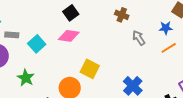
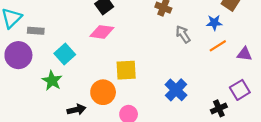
cyan square: (37, 44) -> (65, 54), moved
yellow square: (90, 69) -> (126, 70), turned -30

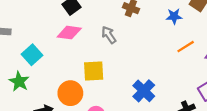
blue star: (214, 23) -> (174, 16), moved
gray arrow: (183, 34) -> (109, 35), moved

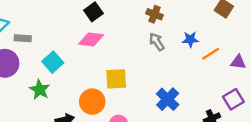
blue star: (174, 16) -> (190, 39), moved
gray arrow: (109, 35) -> (157, 42), moved

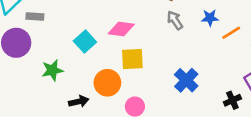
pink diamond: (91, 39) -> (121, 29), moved
cyan square: (53, 62) -> (85, 42), moved
green star: (40, 90) -> (52, 70), turned 30

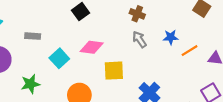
gray rectangle: (35, 17) -> (33, 36), moved
yellow square: (132, 59) -> (114, 71), moved

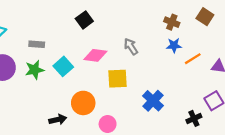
brown cross: (137, 14) -> (172, 22), moved
gray arrow: (139, 39) -> (131, 46), moved
green star: (30, 84) -> (34, 70), moved

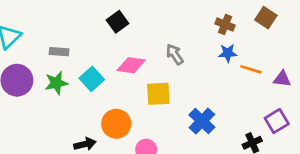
orange line: (193, 59) -> (251, 69), turned 49

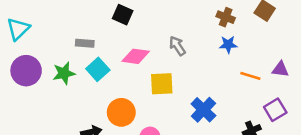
black square: (118, 22) -> (123, 15), turned -30
gray rectangle: (59, 52) -> (85, 43), moved
orange line: (251, 69) -> (250, 76), moved

